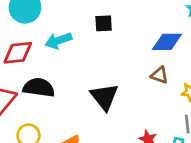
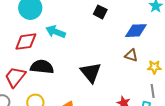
black square: (104, 23) -> (100, 12), moved, turned 32
cyan arrow: (58, 41) -> (56, 32), turned 42

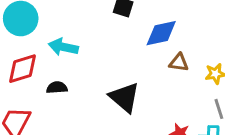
blue diamond: (136, 31) -> (161, 33), moved
black semicircle: (42, 67) -> (57, 88), moved, size x0.6

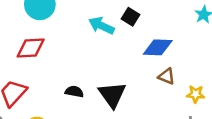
cyan arrow: (63, 47) -> (101, 26), moved
black semicircle: (57, 88) -> (74, 92), moved

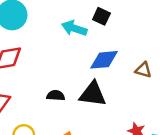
blue diamond: (158, 47) -> (104, 60), moved
black triangle: (112, 95) -> (93, 94), turned -40

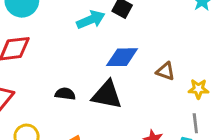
cyan arrow: (74, 28) -> (91, 20), turned 135

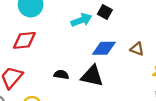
brown triangle: (165, 71) -> (137, 49), moved

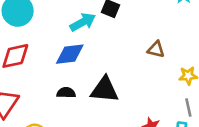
blue diamond: (104, 48) -> (70, 54), moved

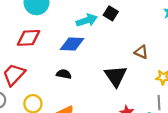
black triangle: (105, 90) -> (116, 76), moved, turned 40

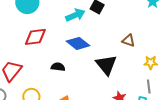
red diamond: (29, 38) -> (35, 37), moved
blue diamond: (72, 44) -> (78, 43), moved, turned 40

